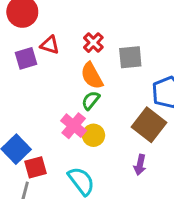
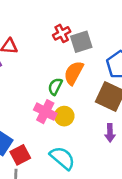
red cross: (93, 43) -> (62, 33), moved, turned 30
orange semicircle: (92, 76) -> (74, 73), moved, turned 70

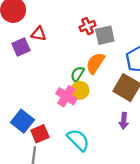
yellow circle: (64, 116) -> (80, 90), moved

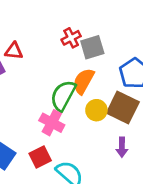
green semicircle: (77, 74) -> (63, 96), size x1.6
yellow circle: (80, 90) -> (96, 110), moved
red square: (40, 134) -> (40, 157), moved

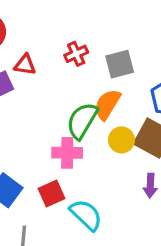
red cross: (71, 38) -> (76, 54), moved
pink cross: (52, 123) -> (67, 153), turned -30

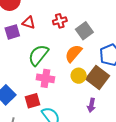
gray square: (120, 64) -> (84, 31), turned -30
green semicircle: (82, 121) -> (38, 55), moved

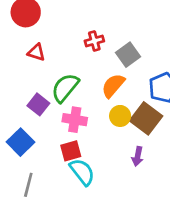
red triangle: (29, 23) -> (36, 52), moved
purple square: (12, 32) -> (38, 104), moved, turned -35
red square: (33, 101) -> (71, 151), moved

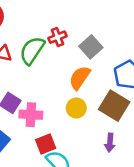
green semicircle: (65, 88) -> (32, 50), moved
yellow circle: (120, 116) -> (76, 108), moved
pink cross: (75, 120) -> (31, 115), moved

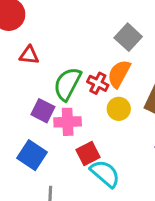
red cross: (57, 37) -> (98, 83), moved, turned -36
green semicircle: (32, 50) -> (67, 84), moved

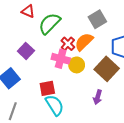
green semicircle: (67, 84) -> (50, 24), moved
pink cross: (68, 122) -> (61, 59), moved

